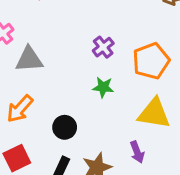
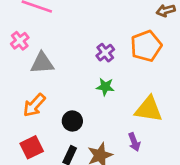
orange pentagon: (151, 61) -> (146, 46), moved

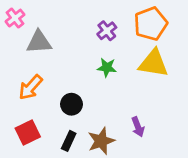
yellow triangle: (149, 109) -> (153, 63), moved

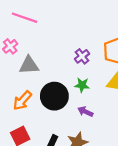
black circle: (71, 104) -> (54, 96), moved, size x1.6
purple arrow: (138, 127) -> (85, 112), moved, turned 136

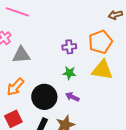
purple cross: (82, 56) -> (69, 47), turned 32
black circle: (54, 96) -> (44, 97), moved

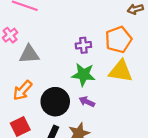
green star: (69, 73) -> (83, 75), size x1.5

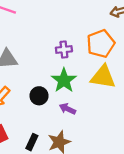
green star: (83, 75) -> (64, 80), turned 30
black circle: (55, 102) -> (39, 96), moved, size x0.6

